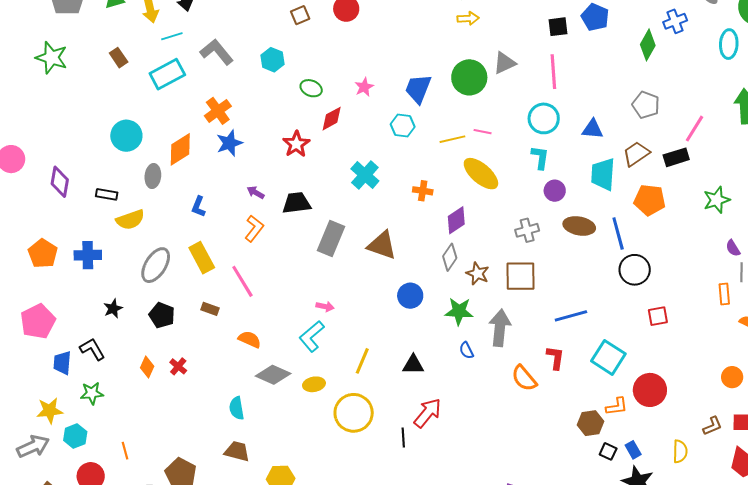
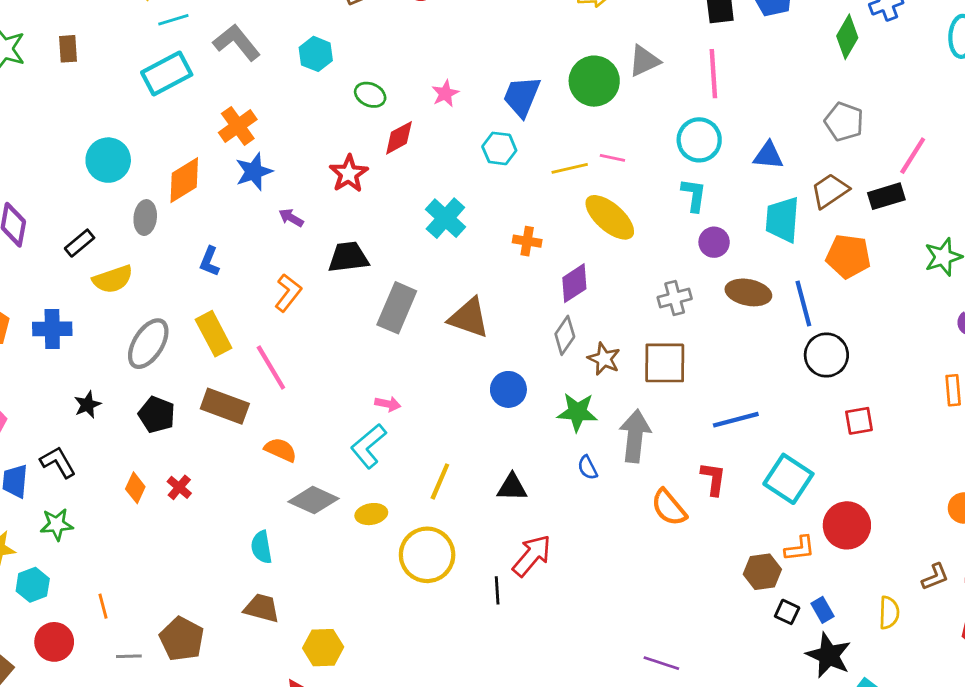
brown rectangle: (119, 58) -> (68, 49), moved, turned 30
purple arrow: (256, 192) -> (291, 218), moved
black rectangle: (107, 194) -> (80, 243), turned -50
brown rectangle: (210, 309) -> (225, 406), size x1.8

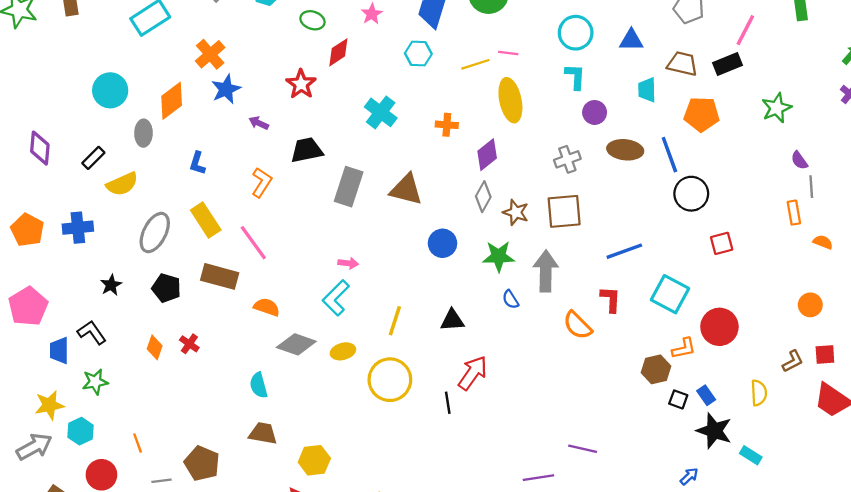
brown trapezoid: (830, 191) -> (682, 64), turned 52
yellow ellipse: (610, 217) -> (510, 100), turned 42
cyan trapezoid: (783, 220) -> (647, 90), size x0.7

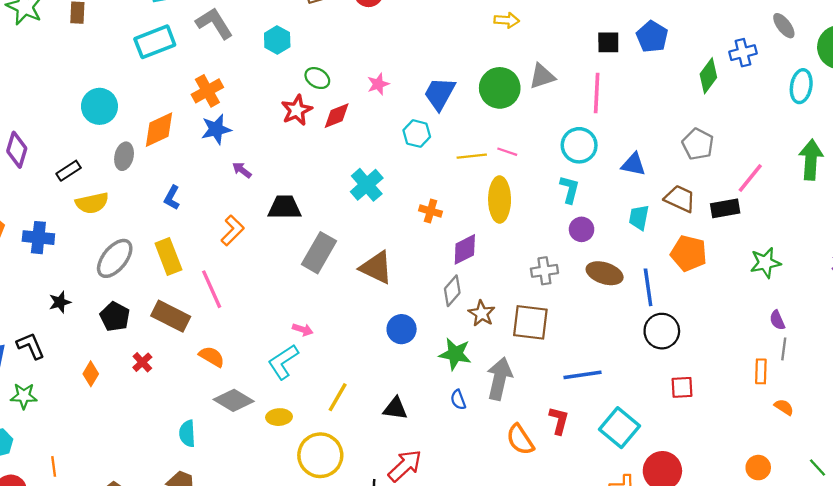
red star: (301, 84) -> (297, 110), moved
red cross: (189, 344) -> (142, 362), moved

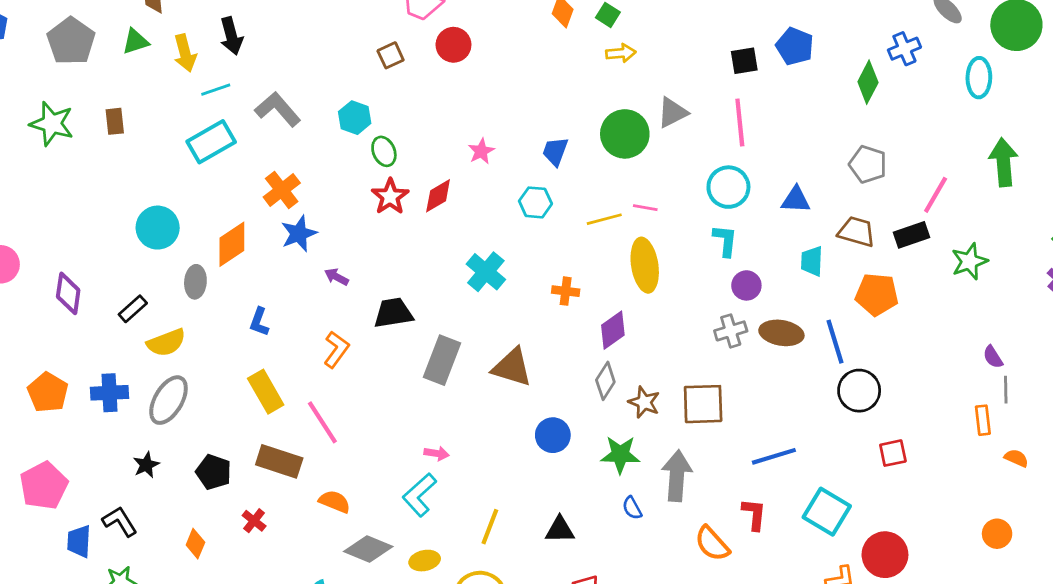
green ellipse: (317, 78) -> (384, 151), moved, turned 45
blue trapezoid: (440, 94) -> (555, 151), size x0.7
gray ellipse: (115, 258) -> (169, 400), moved
green star: (765, 263) -> (969, 261), moved
gray cross: (544, 271) -> (731, 331), moved

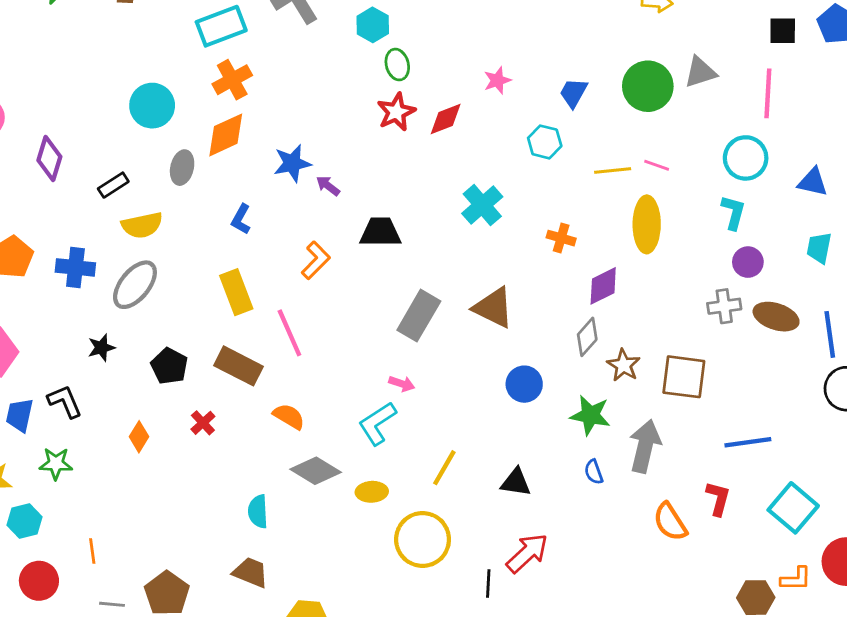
orange cross: (282, 190) -> (232, 80), moved
blue star: (299, 234) -> (292, 163), moved
gray rectangle: (442, 360) -> (419, 316), moved

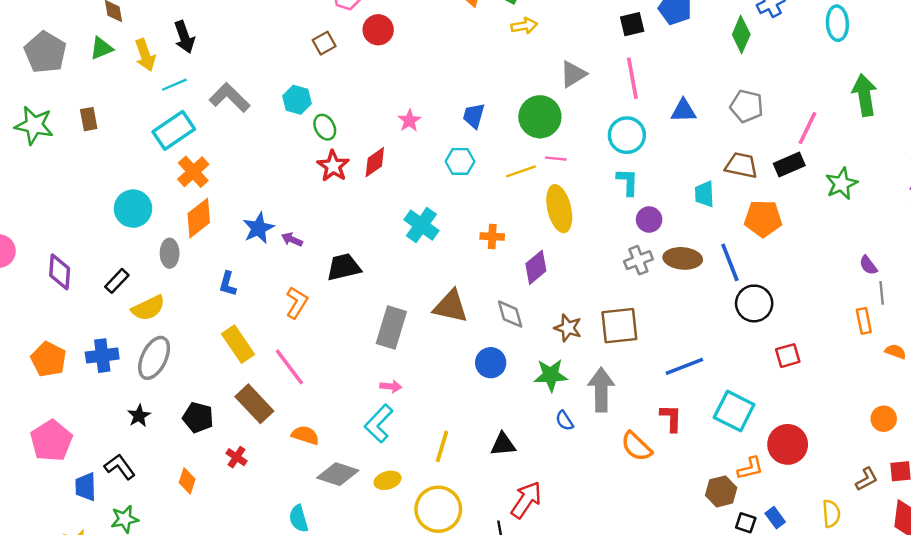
green circle: (648, 86) -> (540, 117), moved
blue triangle: (813, 182) -> (683, 111), moved
gray diamond: (587, 337) -> (510, 314), moved, turned -44
brown rectangle: (239, 366) -> (254, 404), turned 33

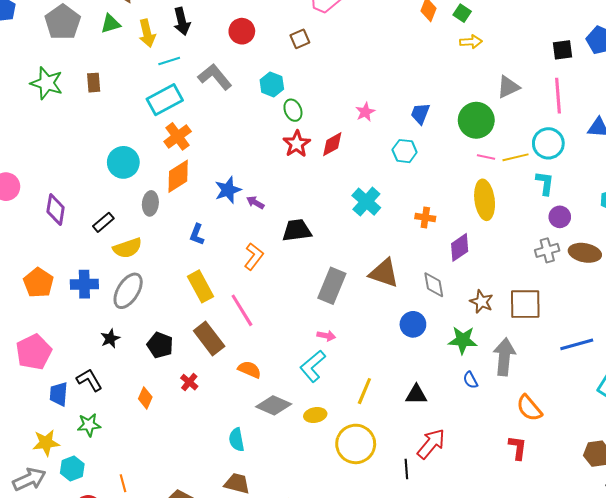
red circle: (378, 30) -> (242, 31), moved
yellow line: (521, 171) -> (516, 157), moved
red L-shape: (671, 418) -> (518, 448), moved

